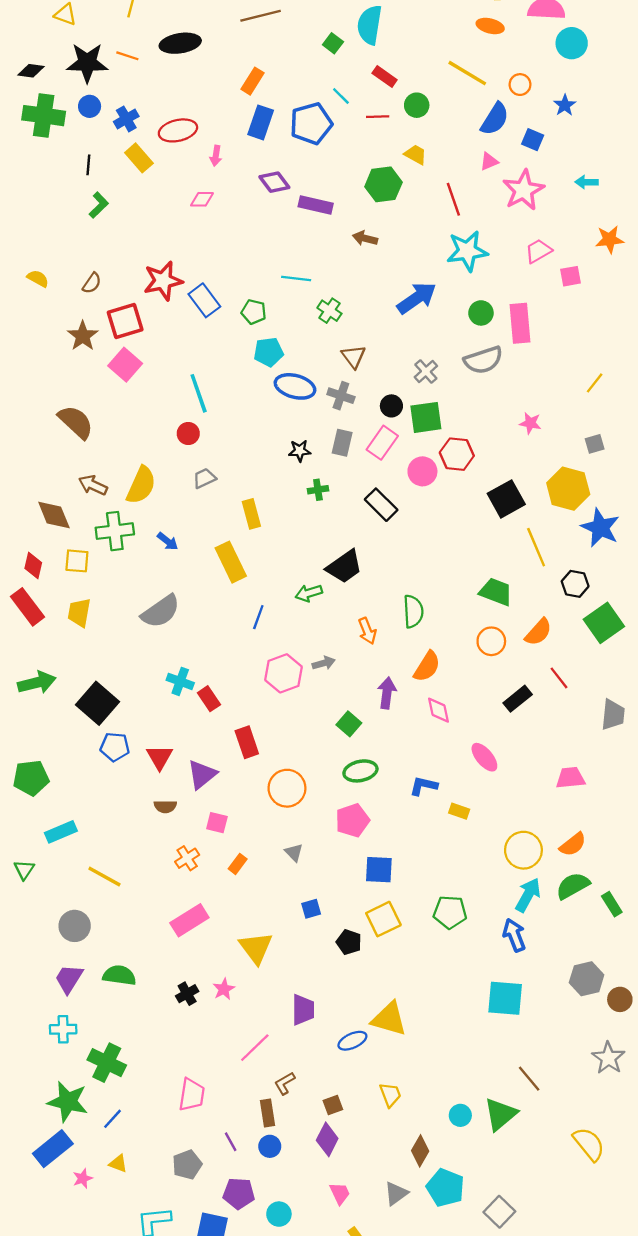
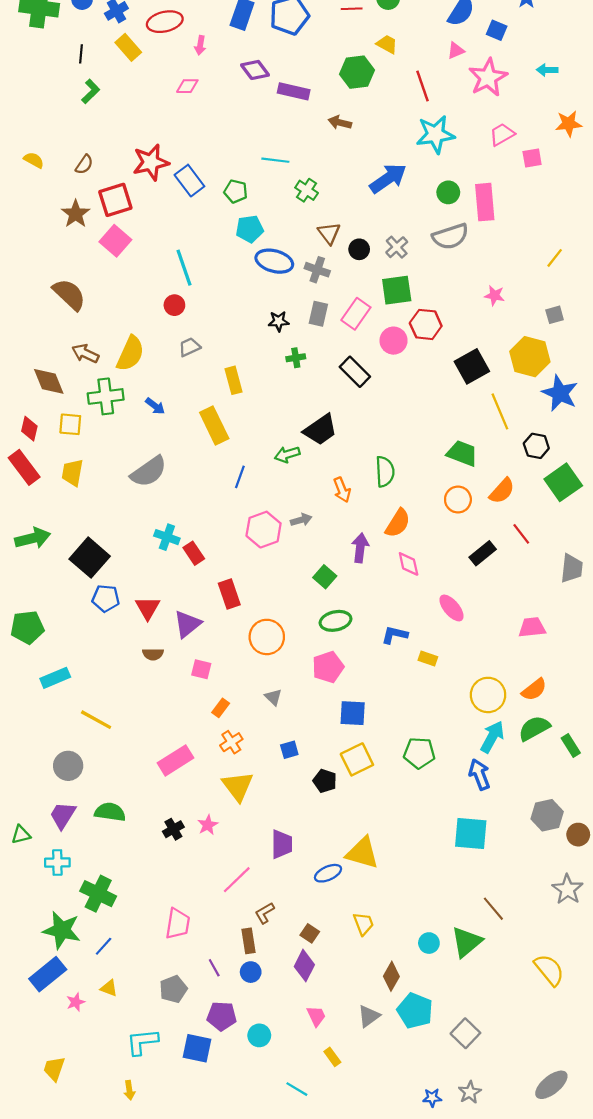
black circle: (391, 406) -> (359, 249), moved
orange cross: (187, 858) -> (231, 742), moved
green triangle: (24, 870) -> (21, 835), moved, turned 42
brown square: (333, 1105) -> (310, 933), turned -36

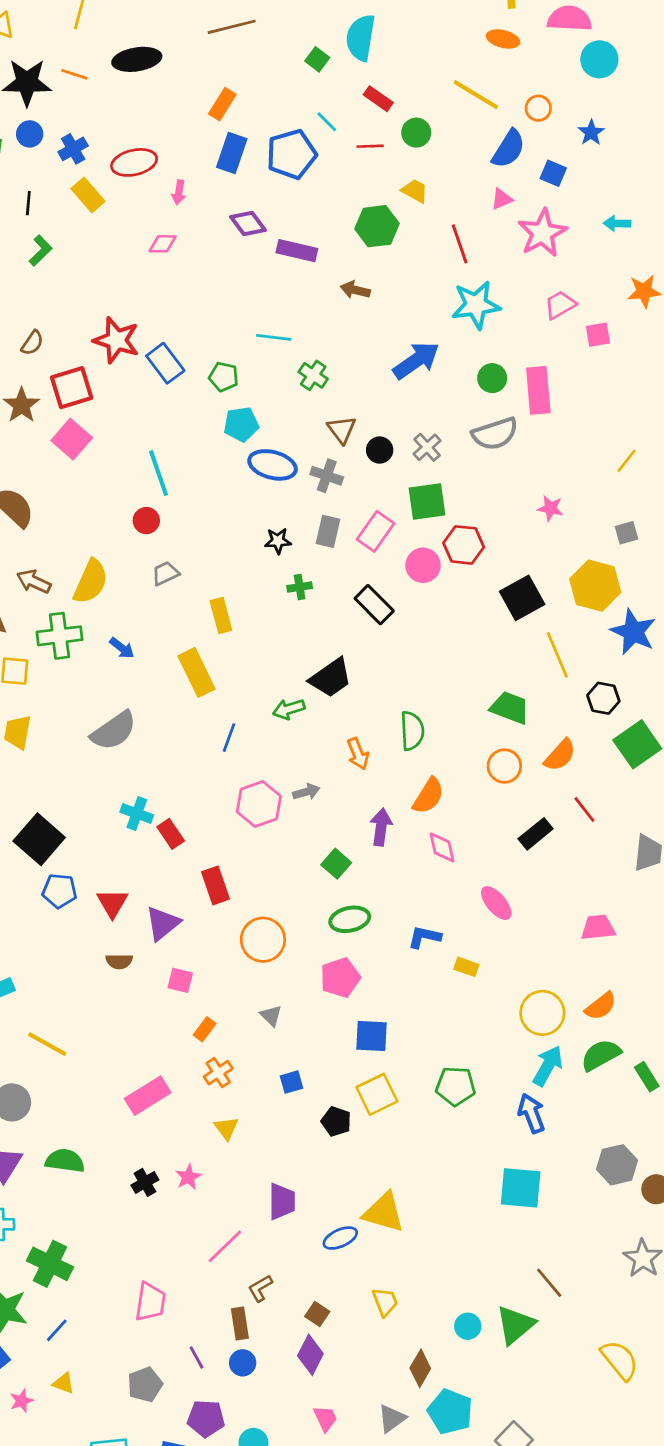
red star: (151, 162) -> (116, 340), turned 30
yellow triangle: (238, 786) -> (226, 1128), size x0.6

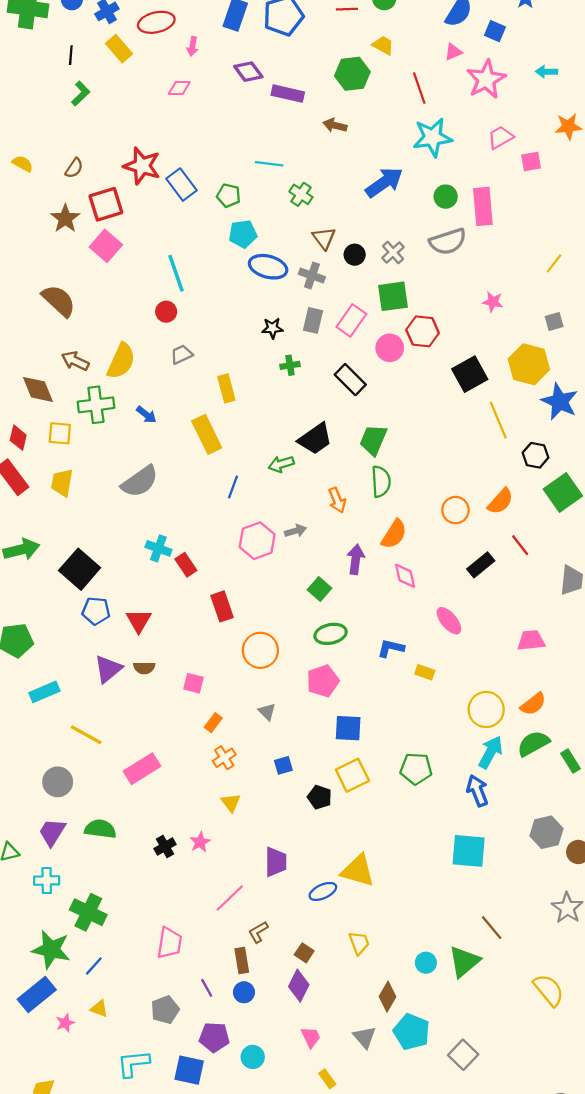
green trapezoid: (510, 708) -> (373, 440), moved, turned -88
purple triangle: (163, 923) -> (108, 669), moved
pink rectangle: (148, 1096) -> (142, 769), moved
gray triangle: (392, 1418) -> (365, 1037), turned -35

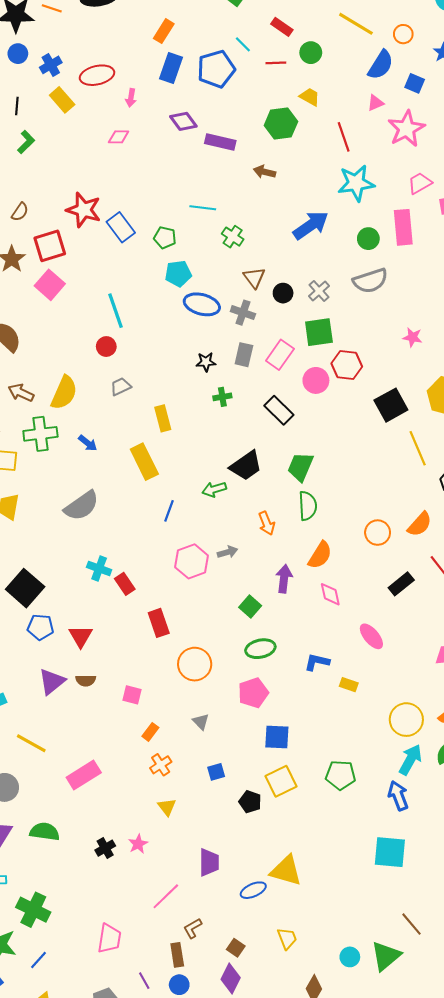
pink rectangle: (483, 206) -> (403, 227), moved

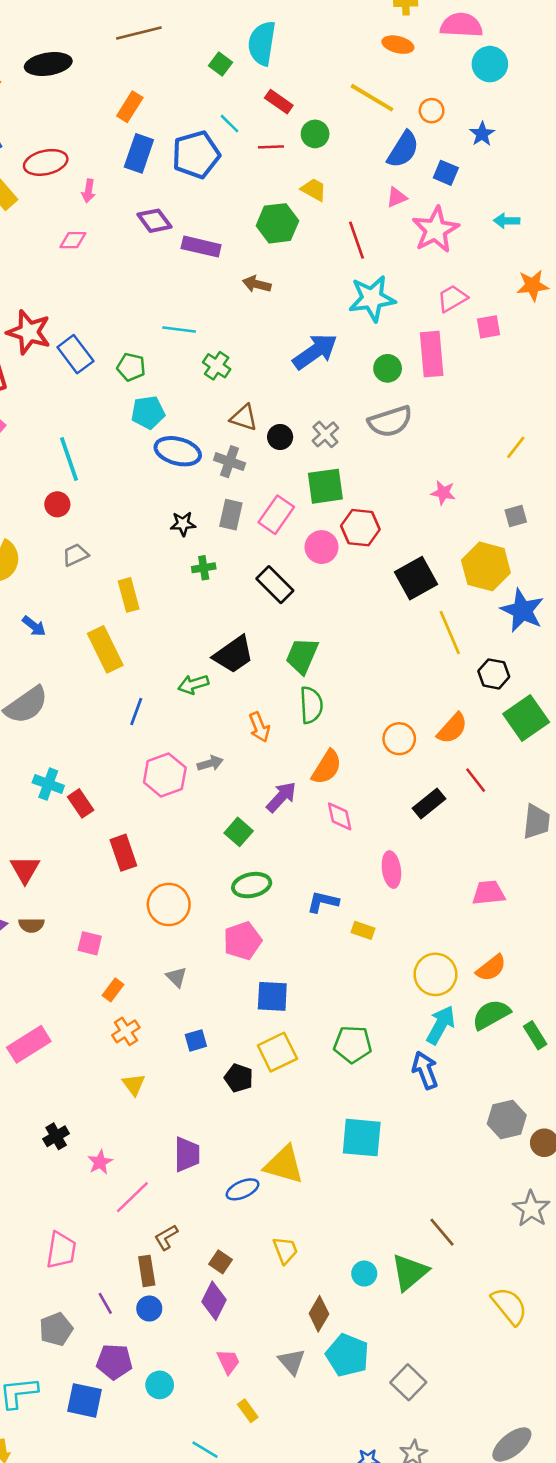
brown triangle: (254, 278) -> (244, 418), turned -35
purple arrow: (284, 579) -> (281, 797), turned 36
pink ellipse: (371, 636) -> (391, 870), turned 32
pink star: (138, 844) -> (100, 1162), moved
cyan square: (390, 852) -> (362, 1138), moved

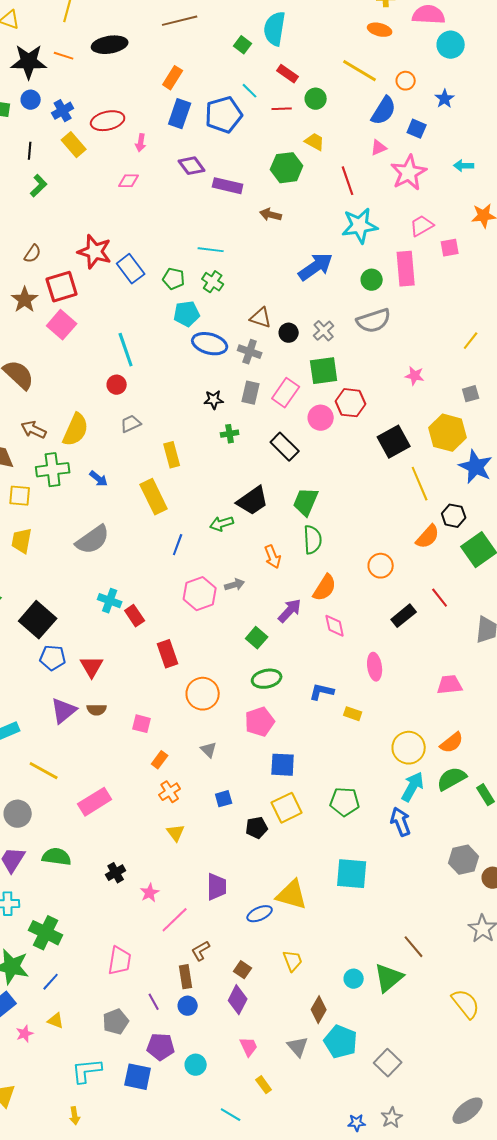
green cross: (217, 366) -> (213, 282), moved
orange semicircle: (452, 728) -> (428, 537), moved
black pentagon: (239, 1078) -> (257, 828), turned -30

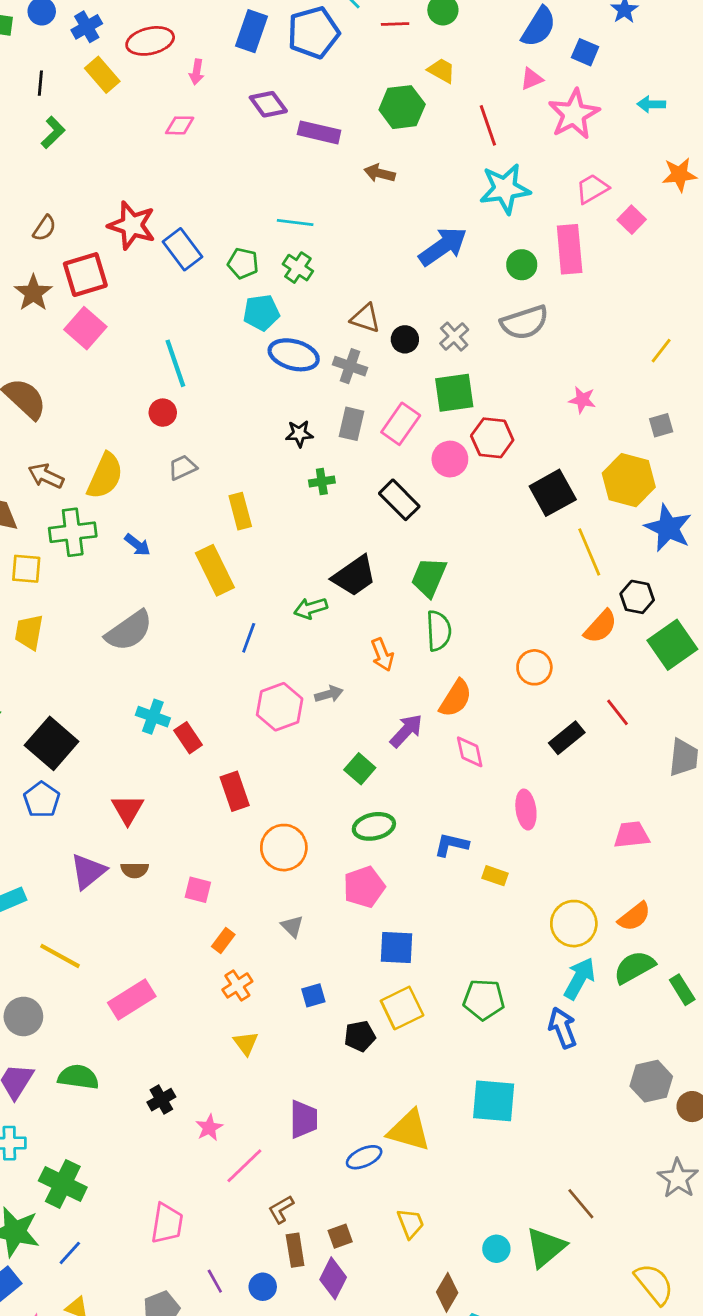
pink square: (450, 248) -> (632, 220), turned -36
blue pentagon: (53, 658) -> (42, 800), moved, turned 30
brown square: (243, 970) -> (340, 1236), turned 36
brown rectangle: (186, 977) -> (295, 1250), moved

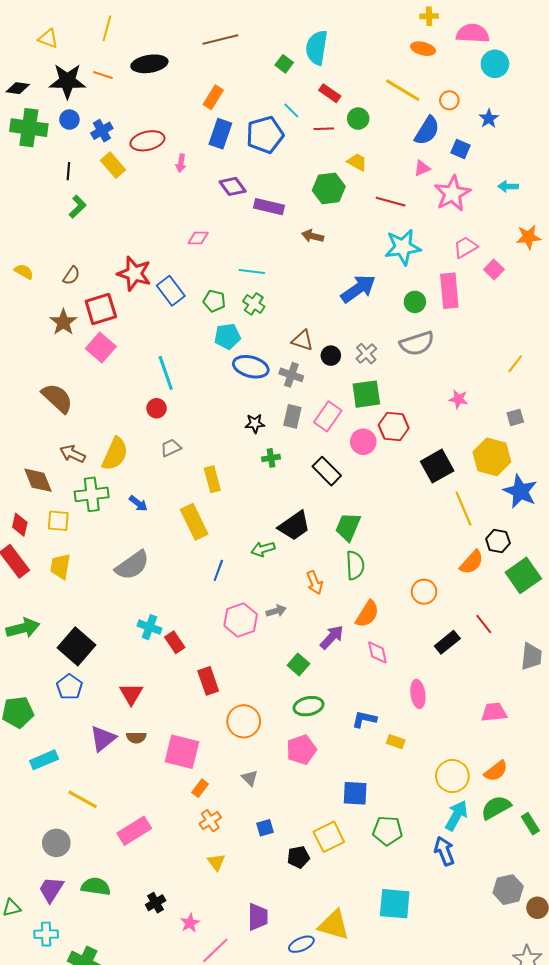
pink diamond: (180, 125) -> (198, 238), moved
red line: (488, 125) -> (391, 202), turned -56
pink square: (198, 890) -> (182, 752), size x1.8
blue square: (396, 947) -> (355, 793), moved

